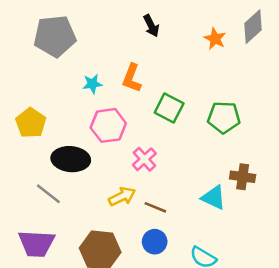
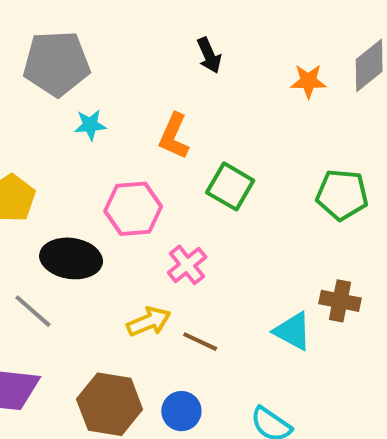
orange star: (215, 39) -> (308, 81), turned -30
cyan star: (92, 84) -> (90, 125), moved
green pentagon: (224, 117) -> (342, 195), moved
blue circle: (155, 242) -> (181, 411), moved

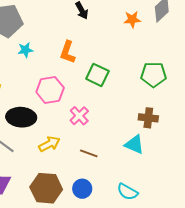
brown cross: (340, 301) -> (148, 118), moved
yellow arrow: (149, 322) -> (49, 144), moved

